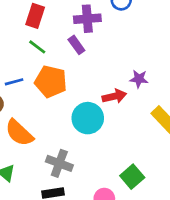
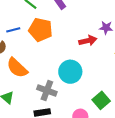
cyan circle: (88, 118) -> (70, 72), moved

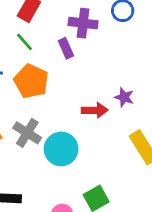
gray cross: (47, 90) -> (27, 133), moved

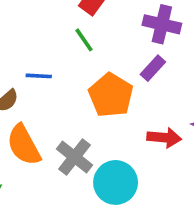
purple rectangle: (66, 48) -> (153, 68), moved, turned 60
orange pentagon: (31, 81) -> (111, 95), moved

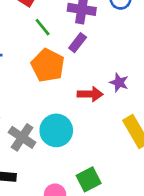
green line: (84, 40) -> (43, 27), moved
gray cross: (74, 157) -> (22, 137), moved

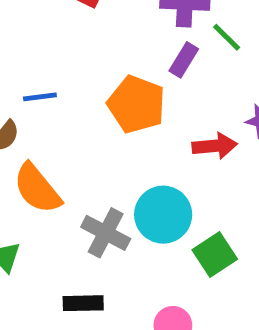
green line: (43, 27) -> (227, 37), moved
green square: (89, 179) -> (215, 254), moved

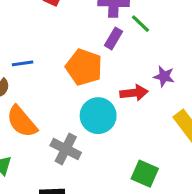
cyan circle: (163, 215) -> (98, 116), moved
green square: (215, 254) -> (145, 174), moved, turned -32

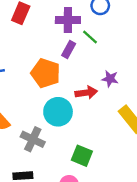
green square: (145, 174) -> (82, 156), moved

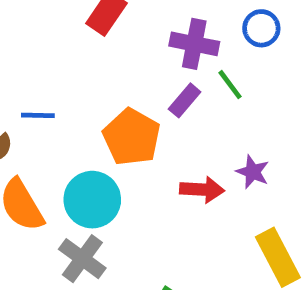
cyan circle: (58, 112) -> (92, 200), moved

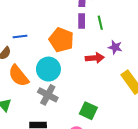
green line: (230, 85) -> (100, 23), moved, turned 32
purple rectangle: (185, 100) -> (82, 21), turned -32

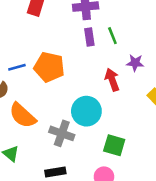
orange pentagon: (61, 40) -> (49, 67), moved
red arrow: (95, 58) -> (112, 80), turned -96
cyan circle: (48, 69) -> (86, 111), moved

